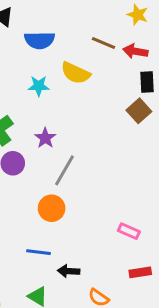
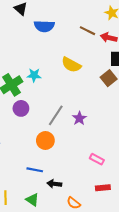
yellow semicircle: (76, 73) -> (71, 65), moved
cyan star: (39, 86) -> (34, 75), moved
purple star: (45, 138) -> (79, 118), moved

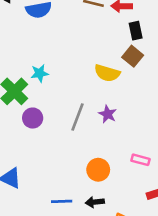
yellow semicircle: (71, 65) -> (107, 73), moved
orange circle: (45, 141) -> (98, 170), moved
blue line: (35, 170) -> (62, 201), moved

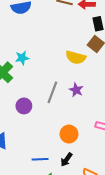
purple circle: (33, 118) -> (24, 106), moved
black arrow: (95, 202) -> (66, 160), turned -48

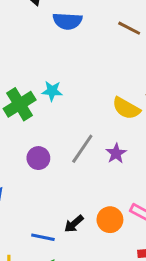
orange circle: (69, 134) -> (110, 220), moved
black arrow: (66, 160) -> (74, 224), moved

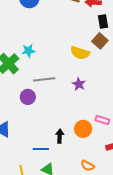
gray line: (82, 149) -> (44, 79), moved, turned 60
black arrow: (74, 224) -> (60, 136), turned 144

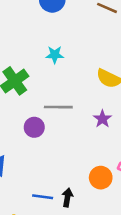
cyan star: (28, 51) -> (55, 55), moved
black arrow: (60, 136) -> (67, 198), moved

